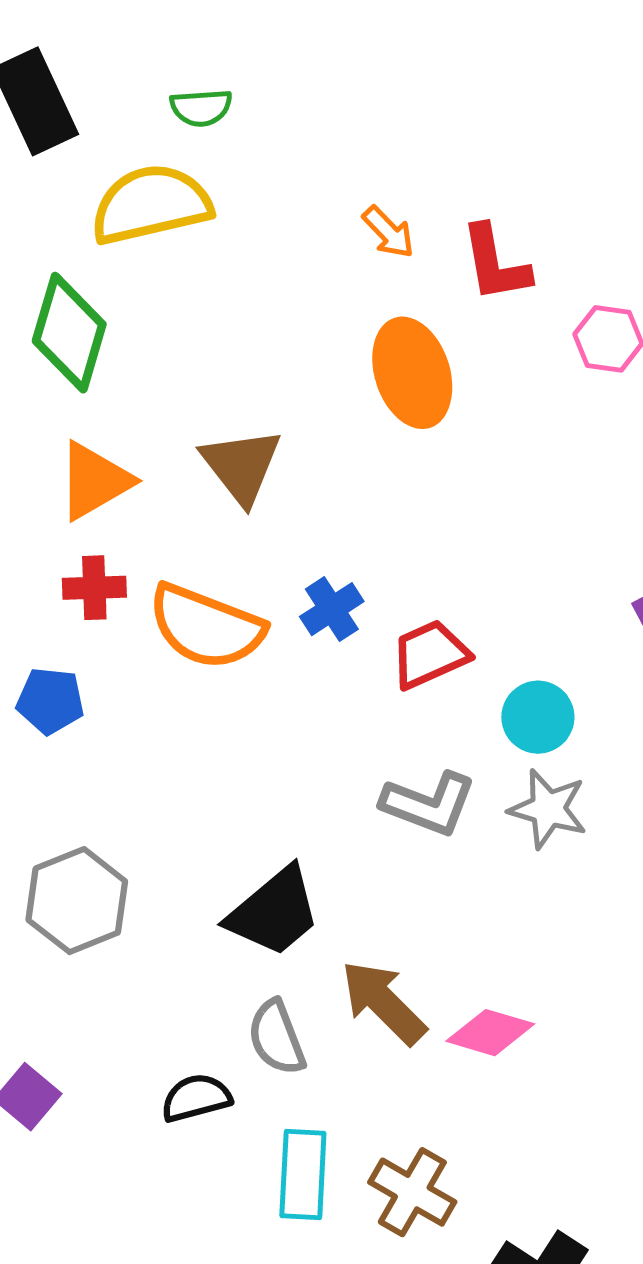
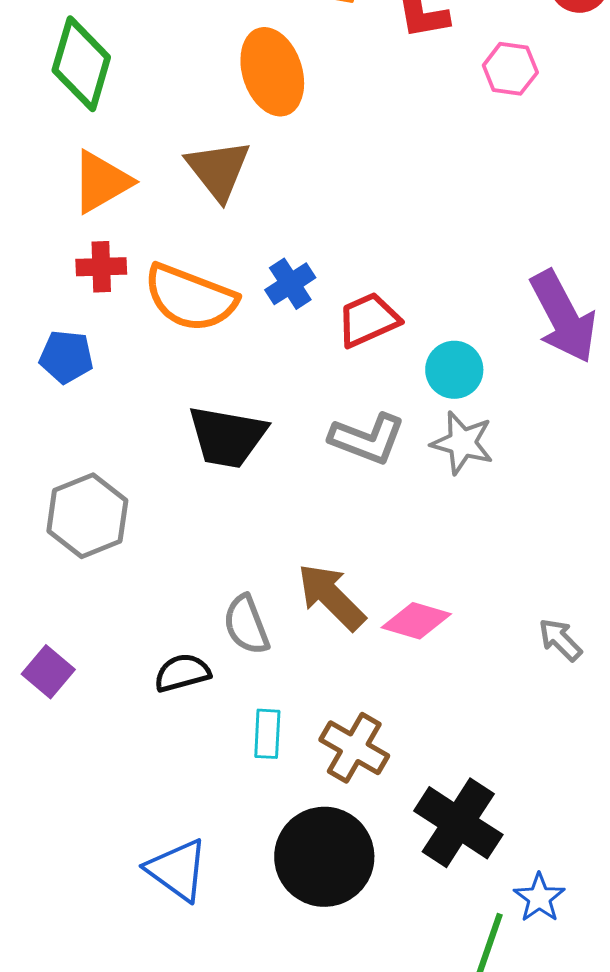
orange ellipse: (412, 373) -> (272, 72), moved
black trapezoid: (274, 912) -> (227, 437), moved, turned 50
cyan rectangle: (303, 1175) -> (267, 734), size x0.7

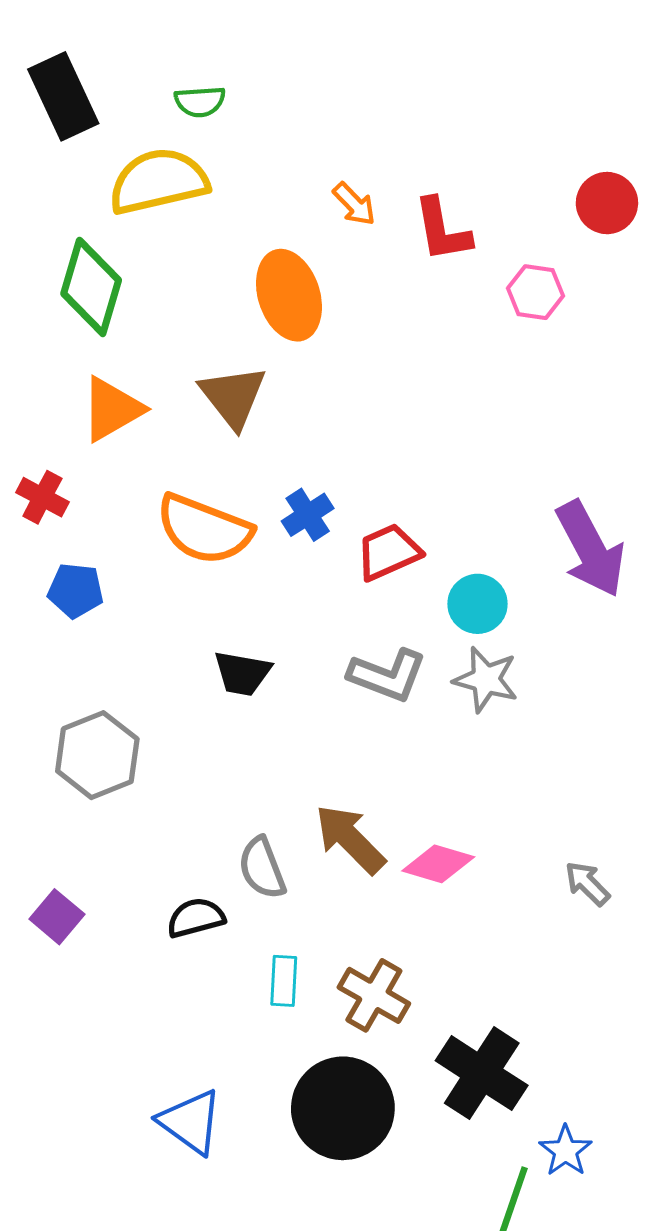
red cross: (101, 267) -> (42, 497), moved, turned 30
black trapezoid: (227, 437) -> (242, 673), size x0.7

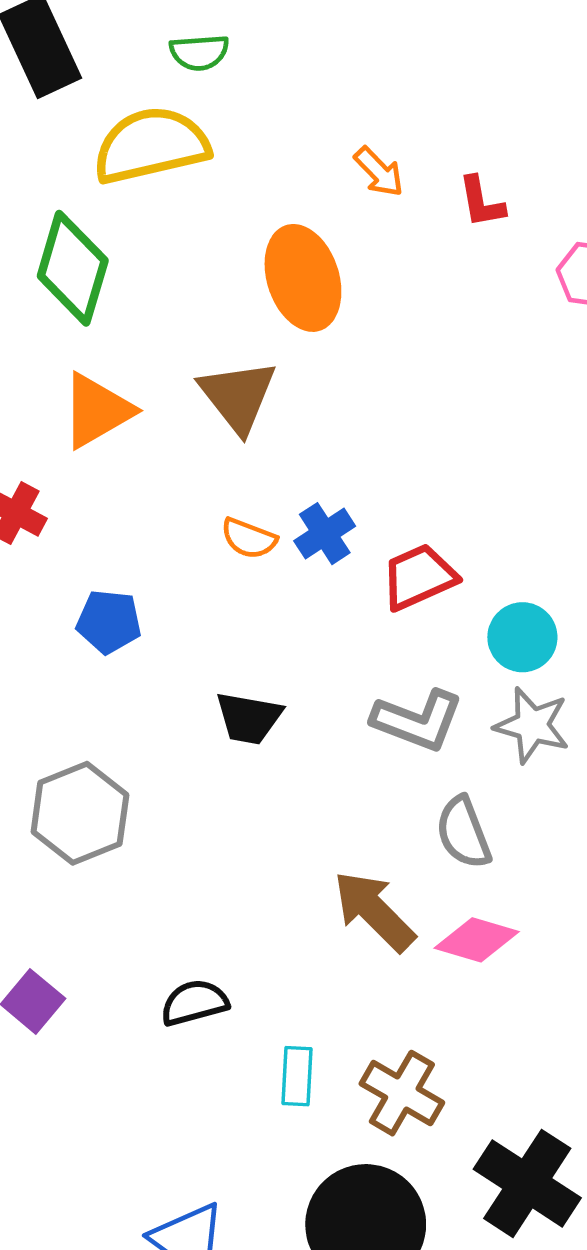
red L-shape: (442, 230) -> (481, 202), size x0.7
orange semicircle: (204, 529) -> (249, 538), moved, size x0.5
blue pentagon: (76, 590) -> (109, 622), moved
gray semicircle: (262, 868) -> (463, 833), moved

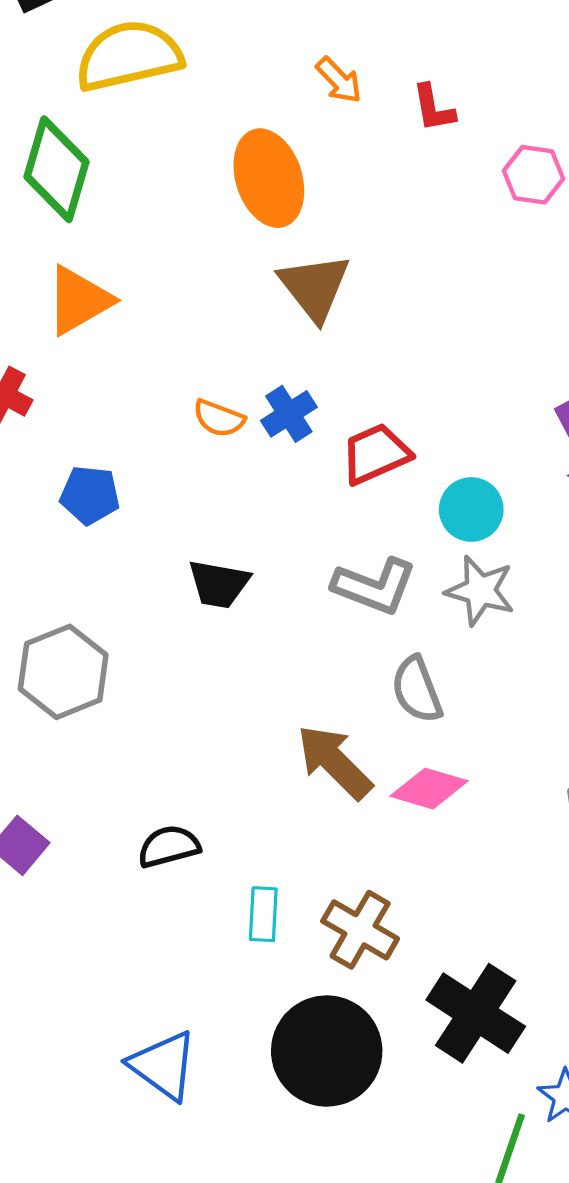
brown triangle: (238, 396) -> (314, 287), moved

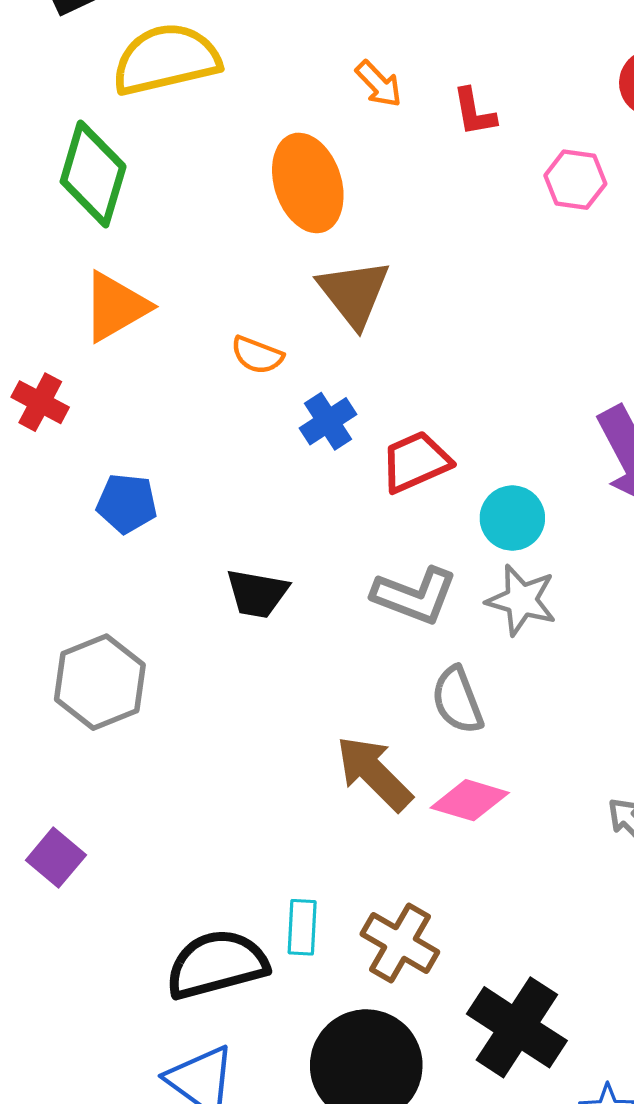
orange semicircle: (219, 418) -> (257, 355), moved
black semicircle: (169, 846) -> (217, 964), moved, size x1.6

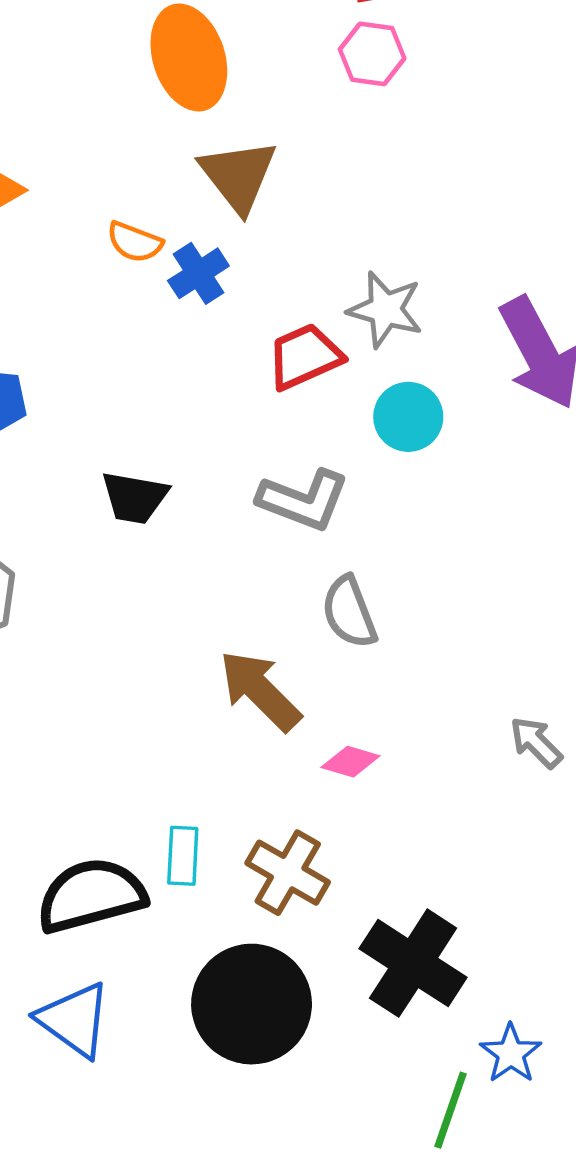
pink hexagon: (575, 180) -> (372, 54), moved
blue cross: (328, 421) -> (198, 273), moved
gray star: (521, 600) -> (385, 310), moved
pink diamond: (470, 800) -> (350, 762), moved, size x0.7

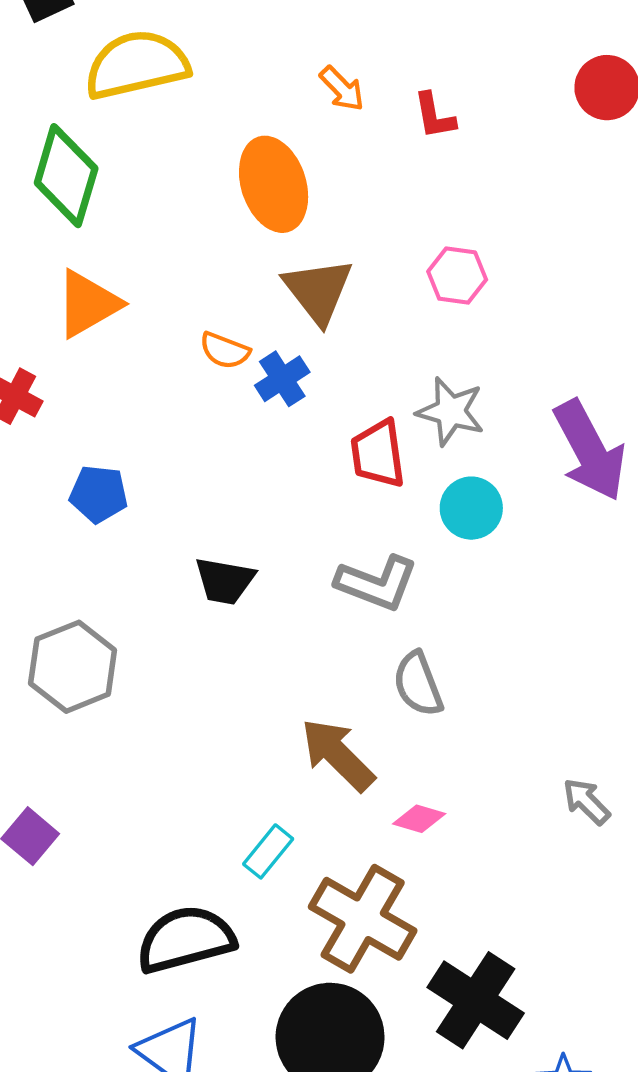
pink hexagon: (372, 54) -> (457, 276), moved
red trapezoid: (305, 357) -> (378, 454), turned -74
cyan rectangle: (183, 856) -> (268, 851), moved, turned 36
brown cross: (288, 873) -> (363, 919), size x1.4

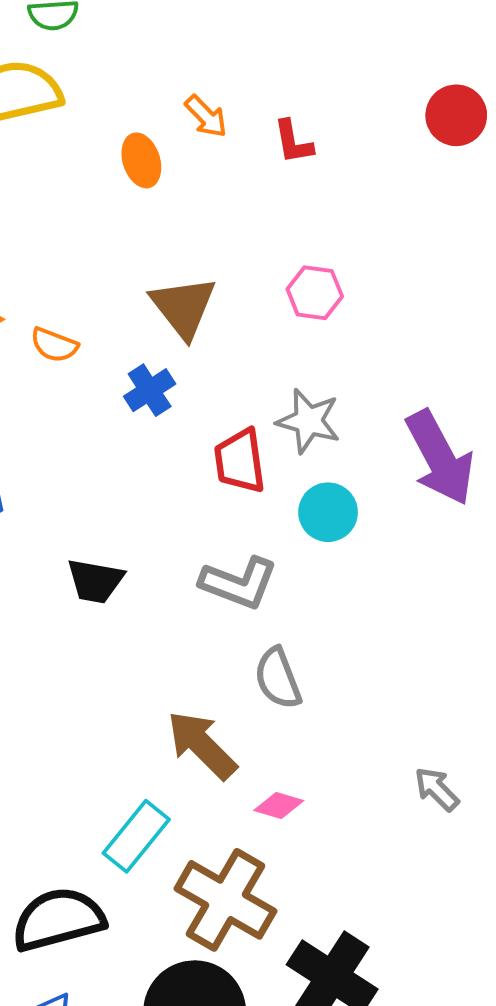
orange ellipse: (274, 184) -> (141, 160), moved, size x0.6
orange semicircle: (225, 351) -> (54, 345), moved
cyan rectangle: (268, 851) -> (136, 836), size x1.4

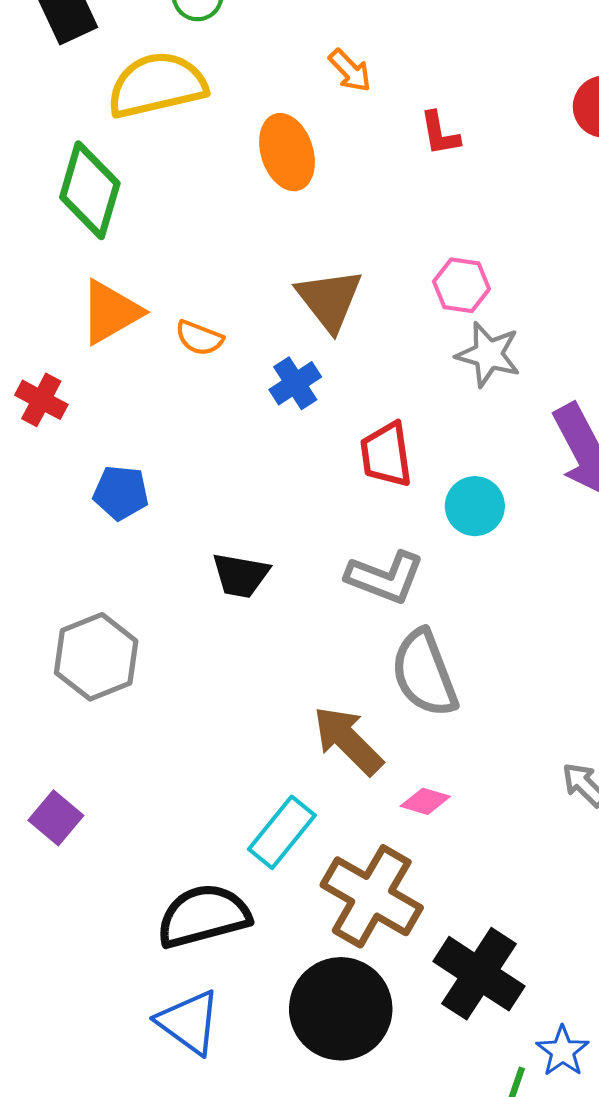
orange arrow: (206, 116) -> (350, 71), moved
orange ellipse: (141, 160) -> (287, 152), size x1.4
gray star: (309, 421) -> (488, 354), moved
gray semicircle: (278, 678) -> (424, 673), size x1.4

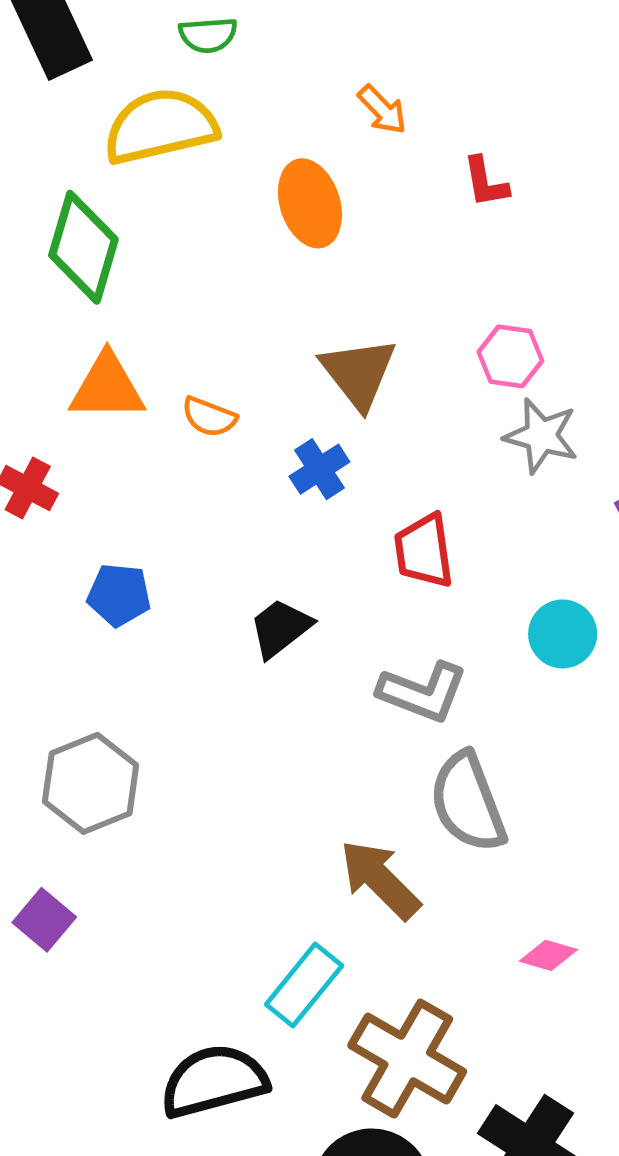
orange triangle: (111, 312) -> (107, 387), turned 30
cyan circle: (475, 506) -> (563, 634), moved
black trapezoid: (241, 575) -> (280, 628), moved, turned 132
pink diamond: (425, 801) -> (548, 955), moved
purple square: (56, 818) -> (44, 920), moved

